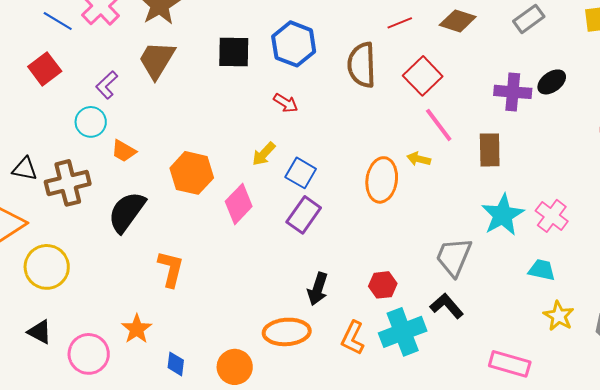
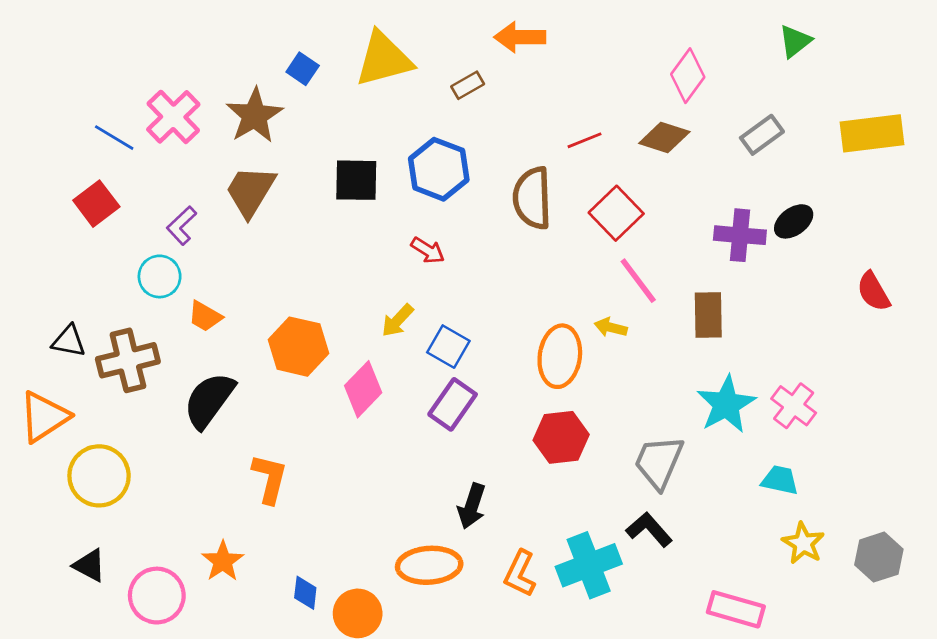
red hexagon: (383, 285) -> (561, 437), moved, size x1.4
blue diamond: (176, 364) -> (305, 593), moved

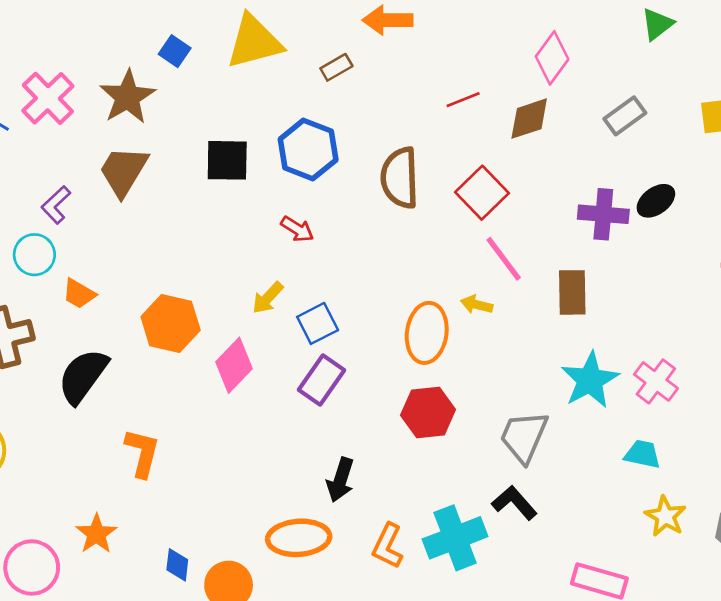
brown diamond: (664, 138) -> (529, 119), turned -36
red line: (585, 140) -> (463, 100), moved
blue square: (448, 347) -> (318, 323), turned 33

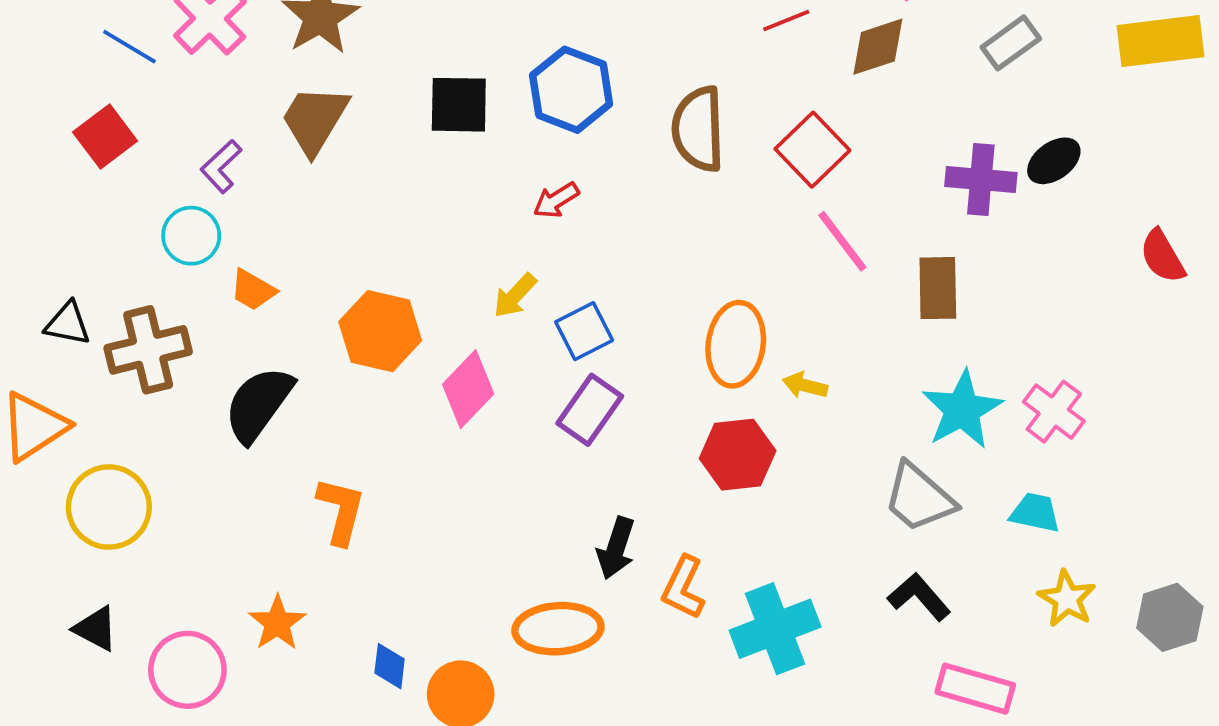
red arrow: (297, 229) -> (556, 200), turned 116
yellow arrow: (477, 305) -> (805, 385), moved
gray trapezoid: (524, 437) -> (919, 498), moved, turned -72
black L-shape: (514, 503) -> (919, 597), moved
orange L-shape: (388, 546) -> (683, 587), moved

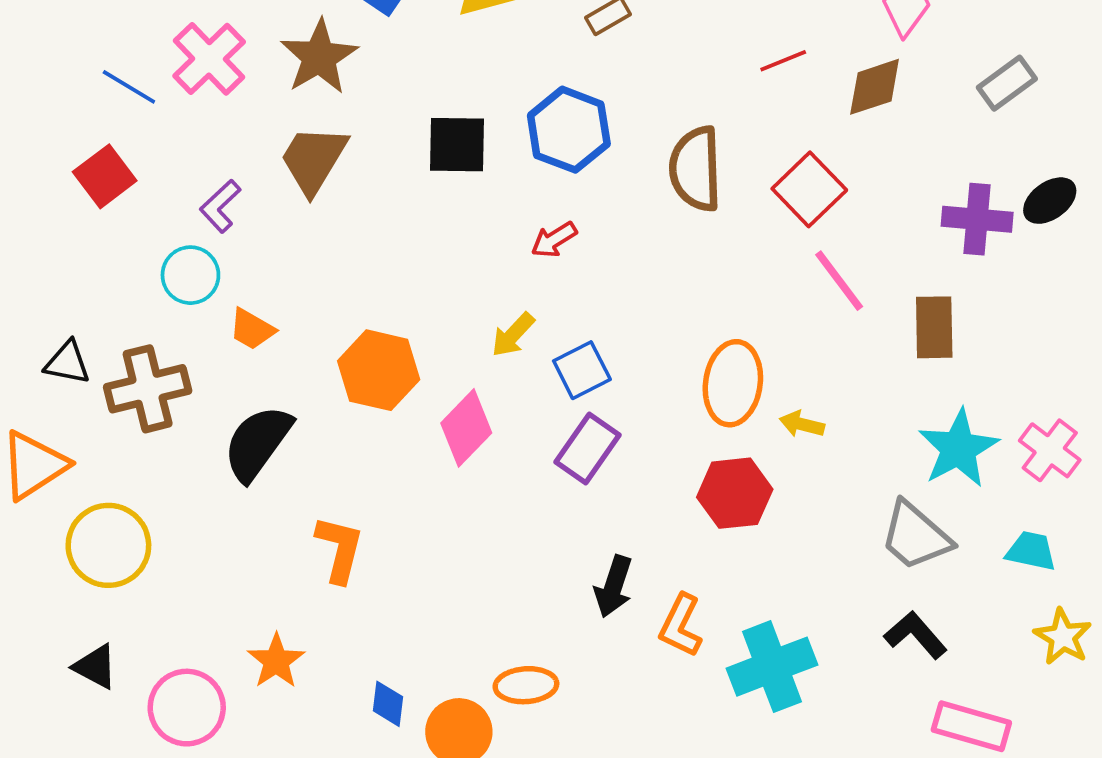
orange ellipse: (558, 629) -> (526, 685), moved, size x0.7

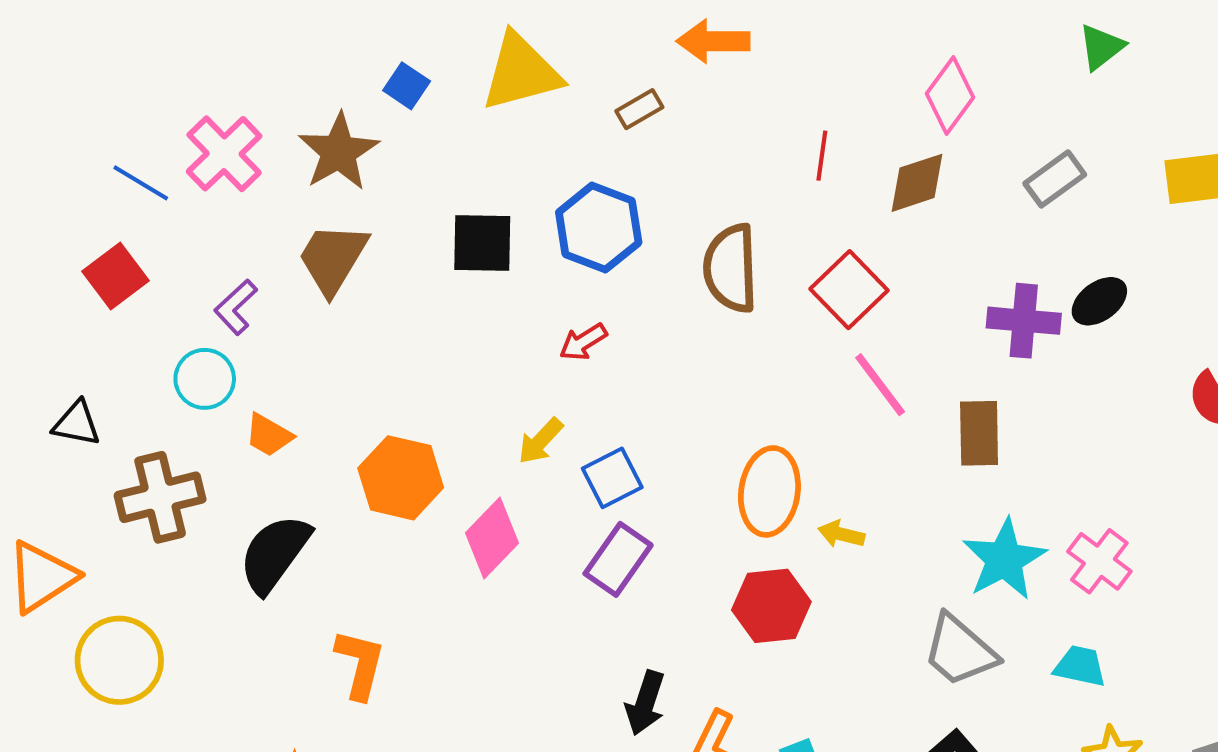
red line: (783, 61) -> (822, 156), turned -60
black triangle: (67, 363) -> (77, 424), moved

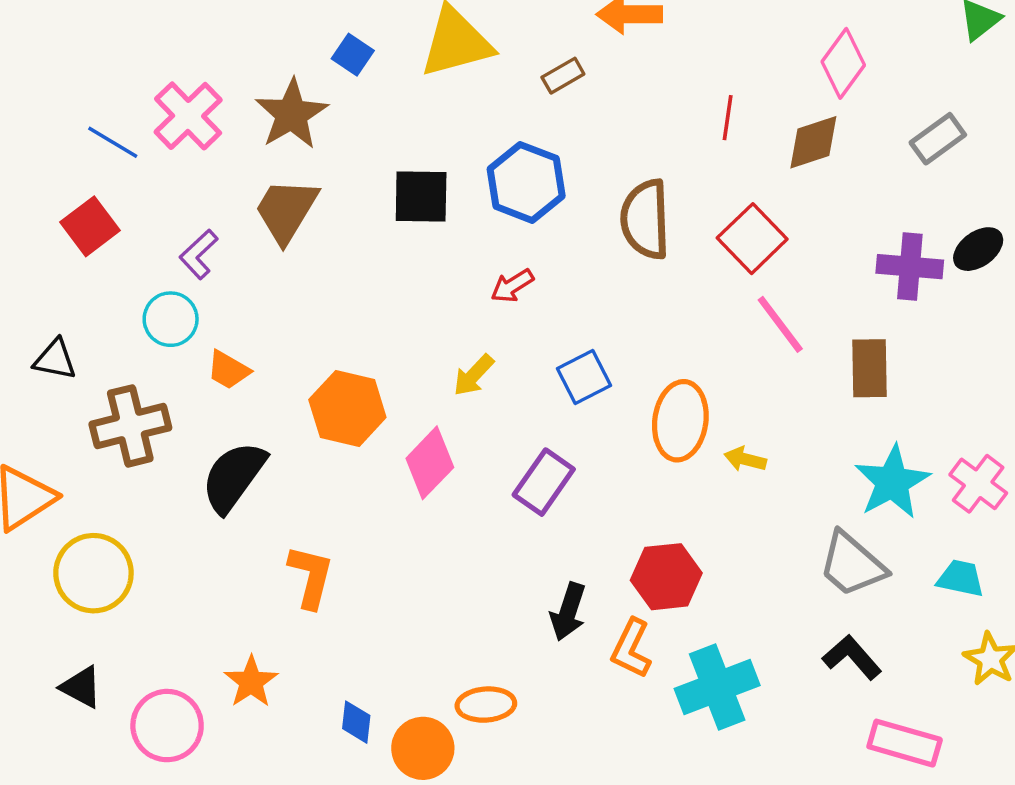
blue square: (612, 478) -> (584, 377), moved
red hexagon: (771, 606) -> (666, 577), moved

